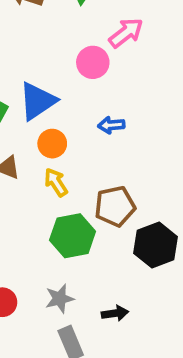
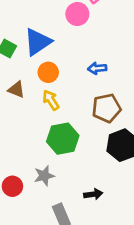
blue arrow: (111, 125) -> (97, 68), moved
brown pentagon: (115, 206) -> (106, 108), moved
gray star: (60, 299) -> (44, 176), moved

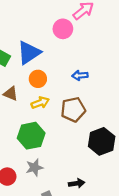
yellow arrow: (51, 100) -> (40, 103), turned 102
brown pentagon: (106, 108) -> (73, 110), moved
green hexagon: (63, 139) -> (31, 136), moved

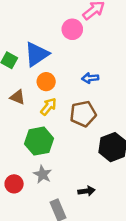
yellow arrow: (40, 103) -> (49, 107), turned -30
gray star: (34, 167) -> (43, 174), turned -30

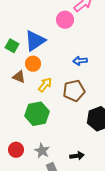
orange circle: (46, 82) -> (33, 64), moved
gray star: (43, 174) -> (42, 151), moved

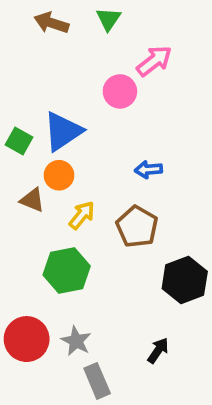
brown pentagon: (74, 91) -> (137, 227), turned -30
red circle: (16, 150) -> (27, 339), size x1.5
black arrow: (77, 156) -> (158, 350), moved, turned -48

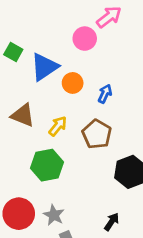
green square: (19, 141) -> (13, 52), moved
blue arrow: (149, 170) -> (105, 94), turned 120
orange circle: (59, 175) -> (73, 83), moved
brown triangle: (32, 200) -> (23, 115), size x1.4

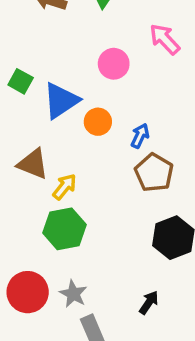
pink arrow: (109, 17) -> (165, 39), moved, turned -95
yellow arrow: (58, 126) -> (64, 187), moved
brown pentagon: (97, 134) -> (154, 173), moved

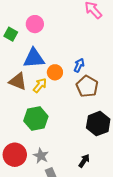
pink circle: (114, 64) -> (35, 24), moved
blue triangle: (61, 101) -> (34, 58), moved, turned 30
orange circle: (98, 122) -> (55, 72), moved
yellow arrow: (64, 187) -> (40, 85), moved

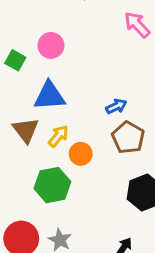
blue arrow: (79, 65) -> (116, 106), turned 40
orange circle: (55, 72) -> (81, 154), moved
brown triangle: (18, 81) -> (26, 130), turned 30

